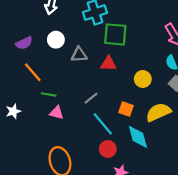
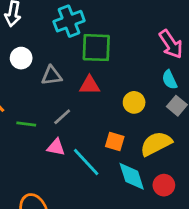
green line: (49, 94) -> (26, 124), moved
gray line: (91, 98) -> (62, 117), moved
pink triangle: (57, 113) -> (56, 147), moved
red circle: (108, 149) -> (164, 185), moved

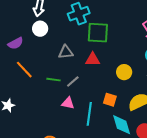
white circle: (21, 58) -> (40, 29), moved
green line: (26, 124) -> (54, 80), moved
cyan line: (86, 162) -> (89, 114), turned 50

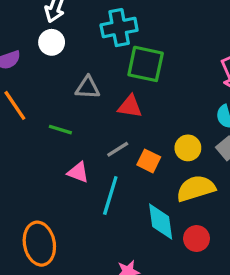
yellow circle: (124, 72) -> (188, 148), moved
gray line: (73, 82) -> (118, 149), moved
orange square: (110, 100) -> (149, 161), moved

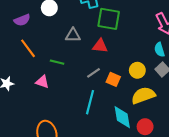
pink triangle: (78, 172) -> (42, 82), moved

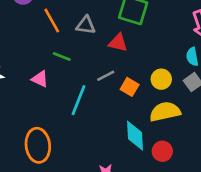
orange line: (28, 48) -> (52, 21), moved
cyan line: (90, 102) -> (79, 100), moved

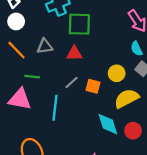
pink triangle: (40, 79) -> (20, 99), size x1.6

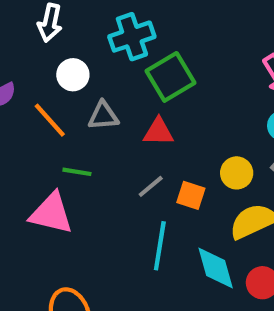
white circle: (16, 21) -> (73, 75), moved
green square: (79, 24) -> (171, 77), turned -35
cyan line: (55, 108) -> (160, 246), moved

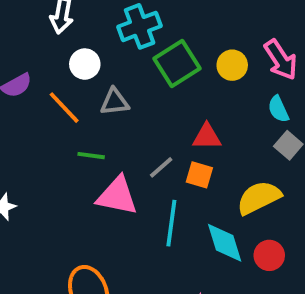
red triangle: (159, 132) -> (207, 137), moved
yellow circle: (237, 173) -> (232, 65), moved
pink triangle: (51, 213) -> (117, 196), moved

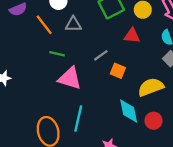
red triangle: (207, 137) -> (132, 36), moved
gray line: (161, 167) -> (101, 55), moved
cyan line: (171, 223) -> (78, 119), moved

